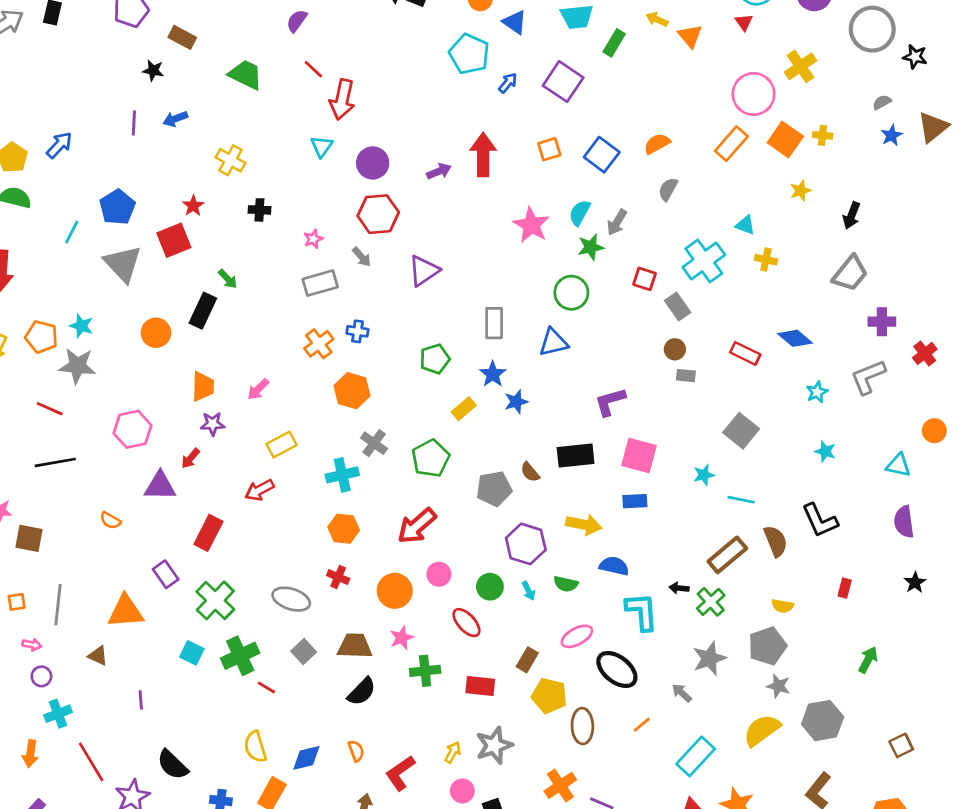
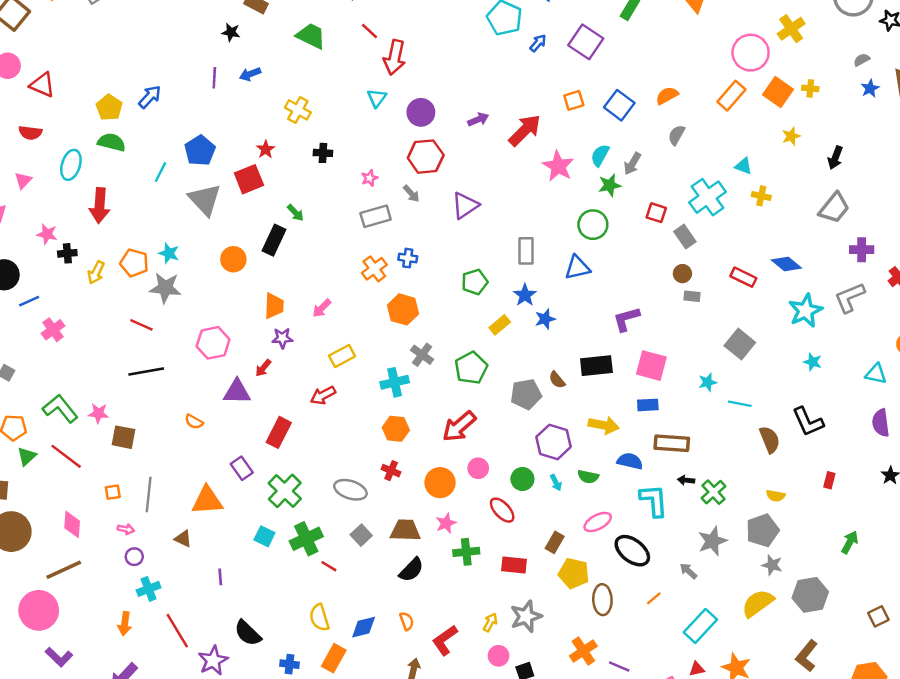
red arrow: (483, 155) -> (525, 130), moved, turned 45
cyan star: (817, 392) -> (805, 311), size x1.8
brown rectangle: (727, 555) -> (672, 443), moved, turned 44

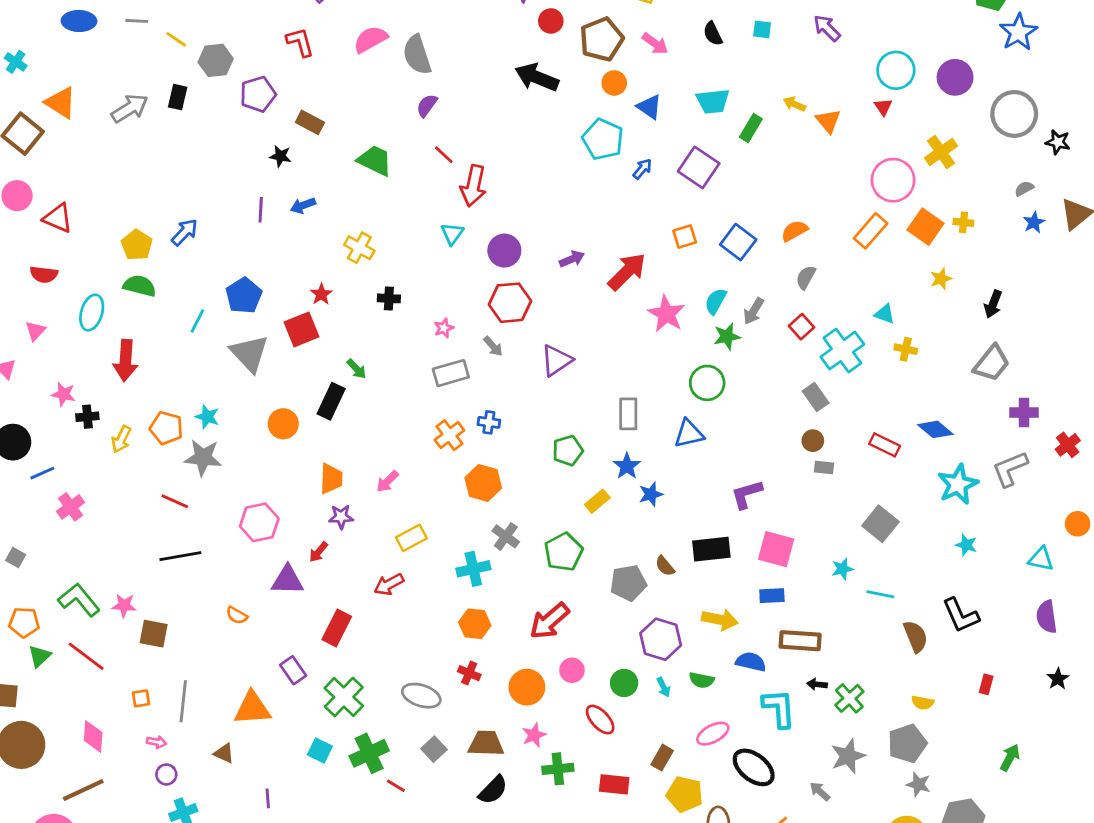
red square: (656, 213) -> (802, 327), moved, turned 30

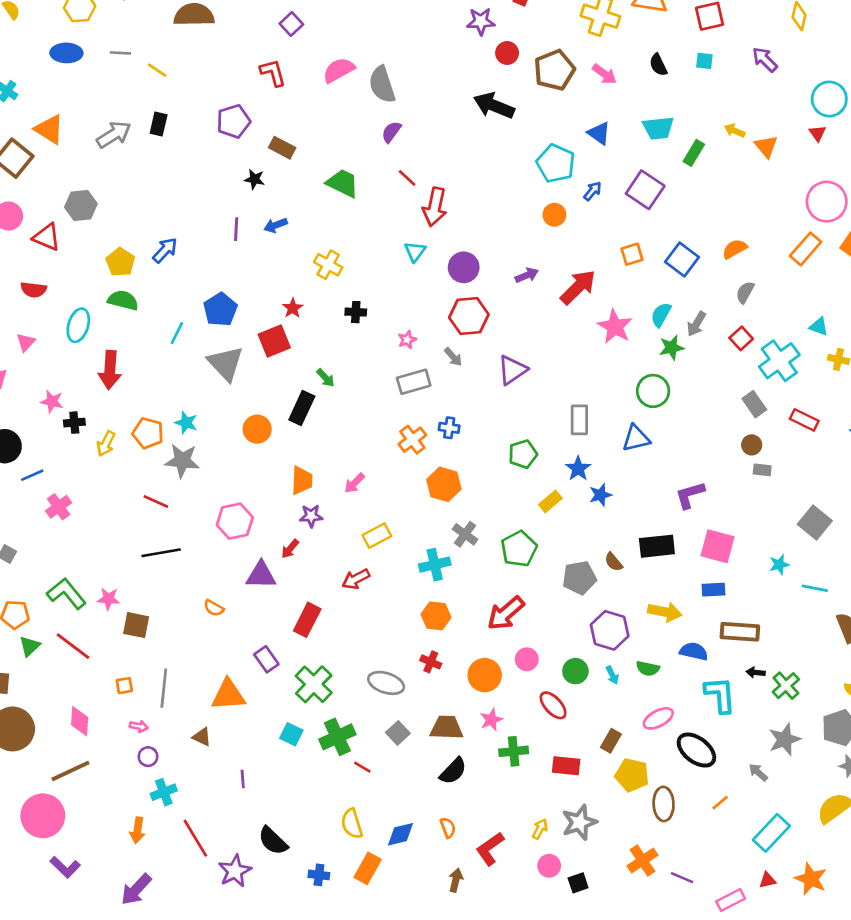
gray hexagon: (216, 60) -> (81, 206), moved
orange circle: (614, 83) -> (554, 215), moved
red rectangle: (885, 445) -> (804, 420), moved

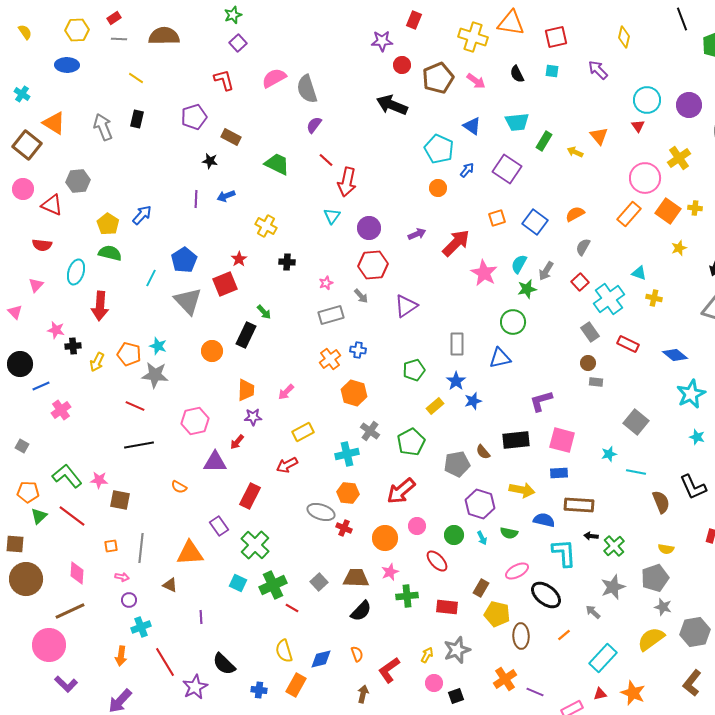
gray line: (120, 53) -> (119, 39), moved
yellow arrow: (735, 131) -> (575, 152), moved
gray arrow: (114, 135) -> (103, 127), turned -80
gray ellipse: (386, 683) -> (321, 512), moved

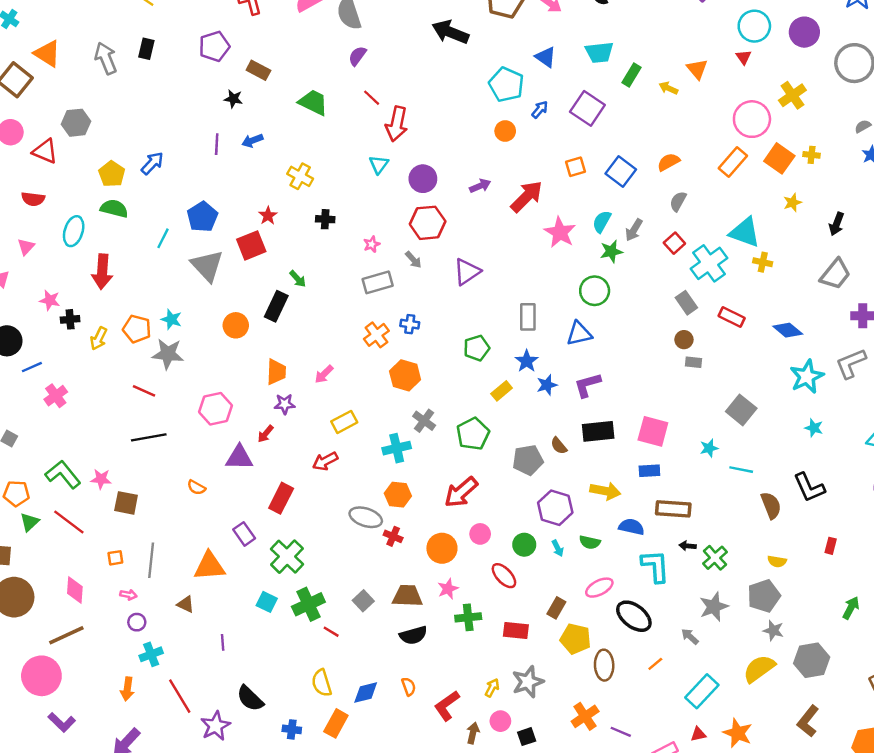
cyan triangle: (639, 273) -> (745, 232), size x1.8
purple L-shape: (541, 401) -> (587, 385), moved
black semicircle: (361, 611) -> (413, 635), turned 30
brown arrow: (363, 694) -> (473, 733), moved

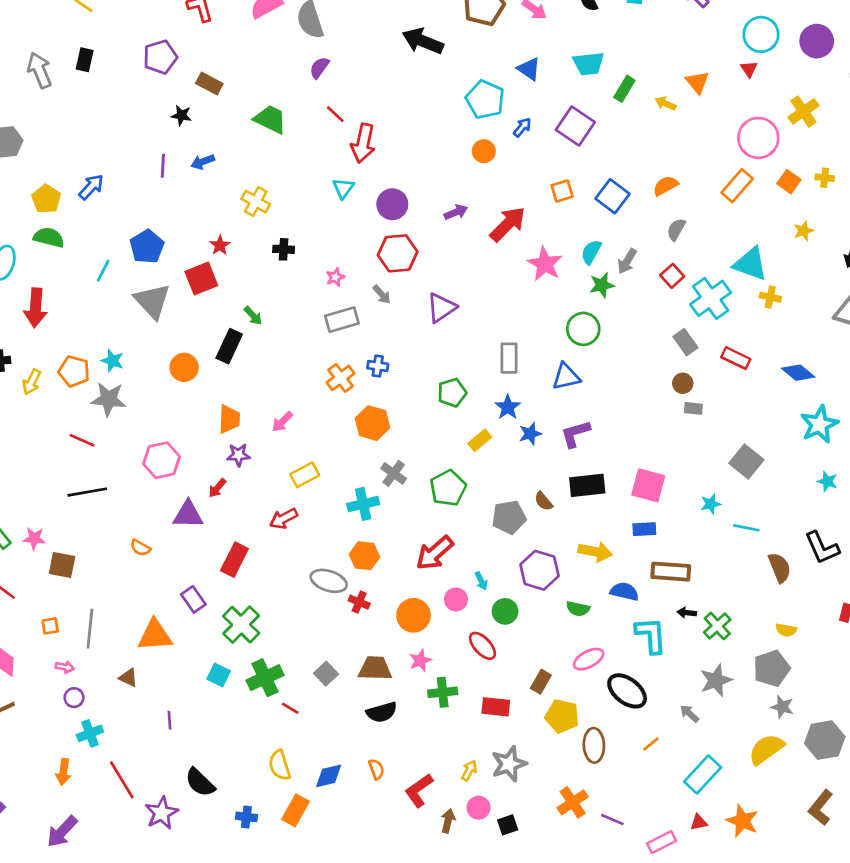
orange square: (779, 158) -> (789, 182), size x0.7
cyan arrow: (558, 548) -> (481, 581), moved

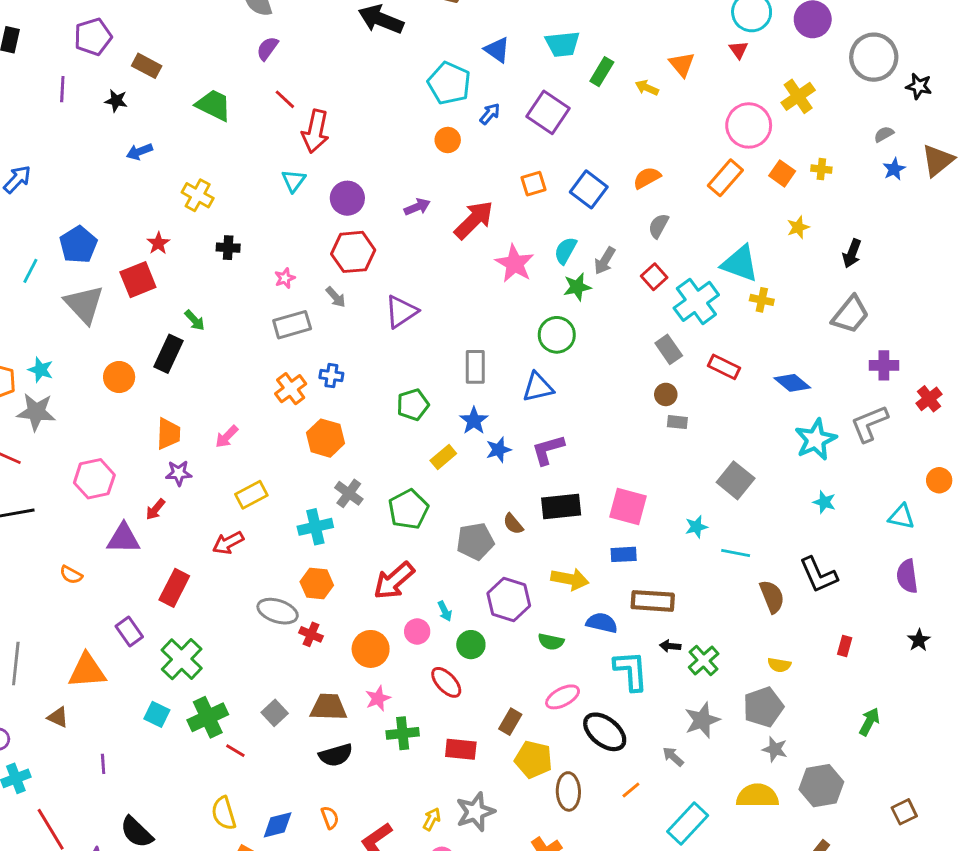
purple line: (163, 166) -> (62, 89), moved
yellow semicircle: (766, 749) -> (757, 796), turned 36

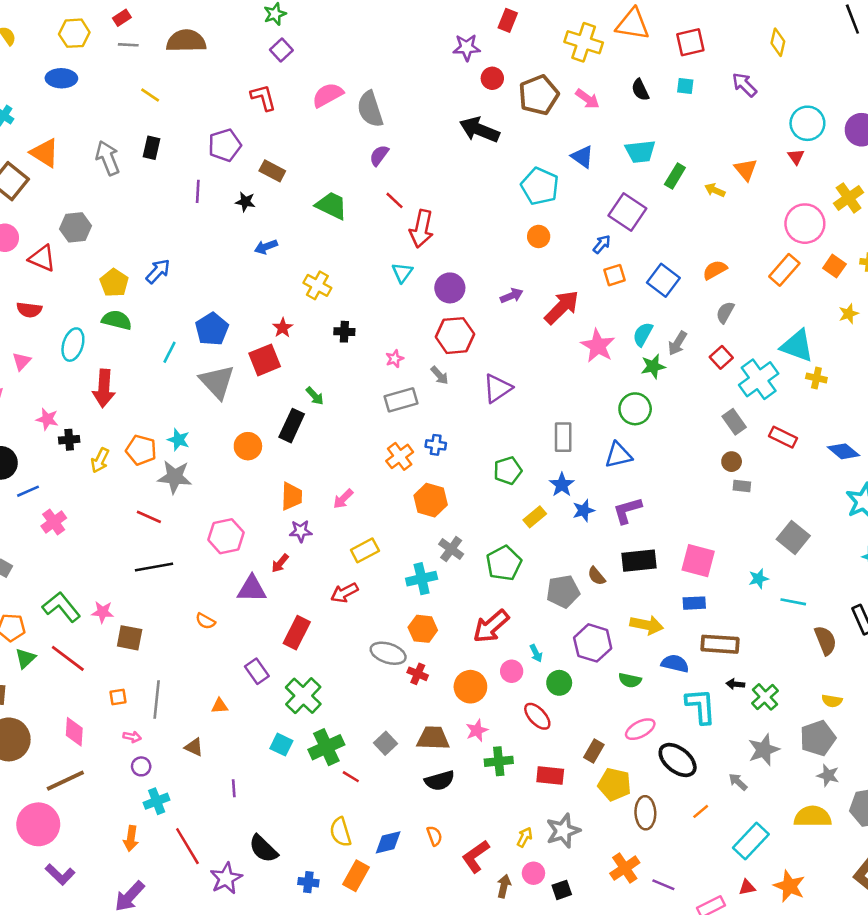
blue arrow: (490, 114) -> (602, 244), moved
orange triangle: (87, 671) -> (220, 706), size x0.5

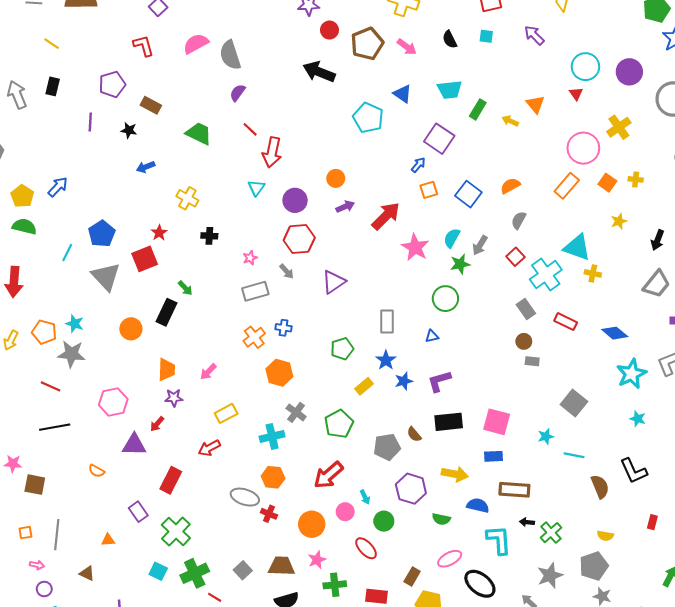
orange circle: (539, 236) -> (336, 178), moved
blue triangle: (618, 455) -> (432, 336), size x0.6

